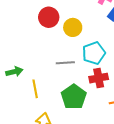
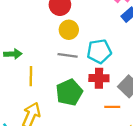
yellow circle: (73, 27) -> (69, 30), moved

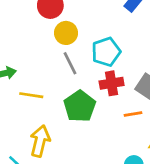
gray line: (68, 55) -> (70, 63), turned 66
yellow line: (31, 76) -> (31, 95), turned -72

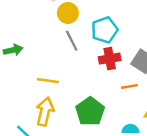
yellow line: (31, 95) -> (48, 81), moved
green pentagon: (80, 106) -> (90, 111), moved

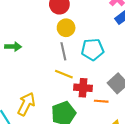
red cross: (110, 59) -> (83, 88), moved
yellow line: (48, 81) -> (64, 74), moved

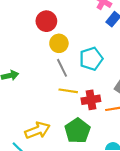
yellow arrow: (26, 104) -> (37, 130), turned 55

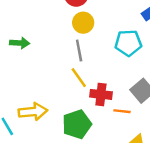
cyan pentagon: (91, 59) -> (128, 43), moved
yellow line: (68, 91) -> (79, 78), turned 30

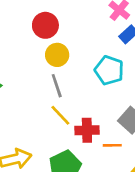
cyan pentagon: (128, 43) -> (109, 70), turned 30

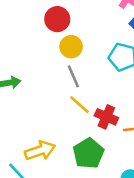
red cross: (87, 130) -> (106, 117), turned 30

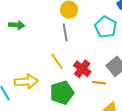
yellow line: (79, 105) -> (57, 61), moved

